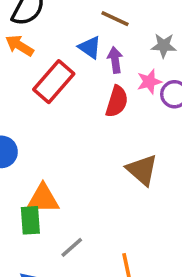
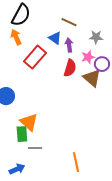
orange arrow: (20, 46) -> (16, 37), turned 35
brown triangle: (142, 170) -> (92, 78), moved
orange triangle: (43, 199) -> (29, 122), turned 42
gray line: (72, 247) -> (35, 148), moved, turned 40

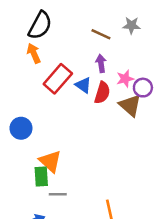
gray star: (96, 37) -> (131, 25), moved
blue triangle: (55, 38) -> (83, 85), moved

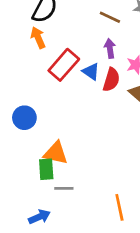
orange triangle: (50, 161) -> (56, 153), turned -30

